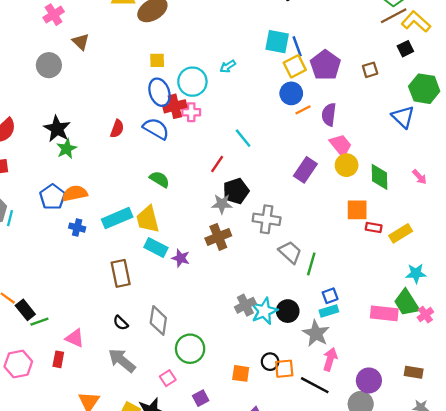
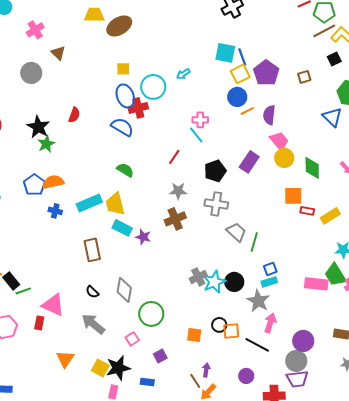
pink cross: (191, 112) -> (200, 120), moved
red semicircle: (117, 129) -> (74, 115), moved
black pentagon: (236, 191) -> (215, 171), moved
pink triangle: (75, 338) -> (53, 305), size x1.4

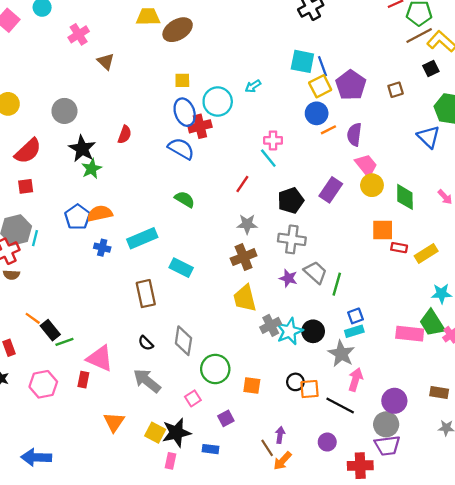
gray circle: (31, 73) -> (64, 111), moved
yellow trapezoid: (115, 204) -> (245, 298), moved
purple star: (143, 237) -> (288, 278), moved
orange square: (194, 335) -> (252, 385), moved

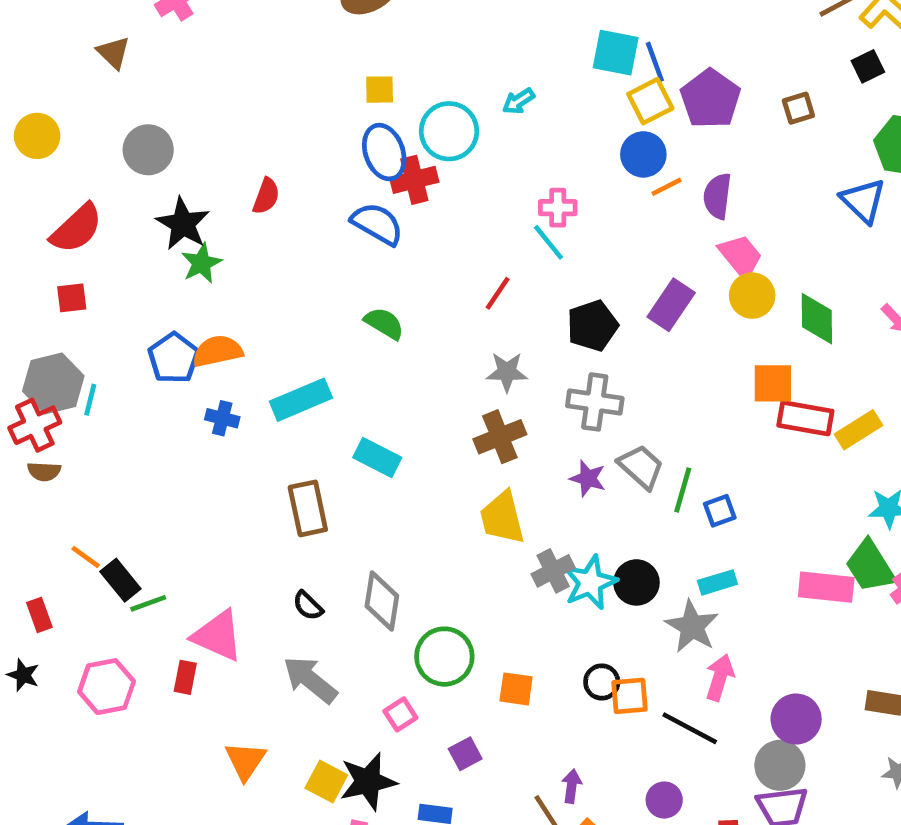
brown triangle: (106, 61) -> (113, 53), moved
red rectangle: (399, 248) -> (805, 418), size x1.6
blue square: (355, 316) -> (720, 511), moved

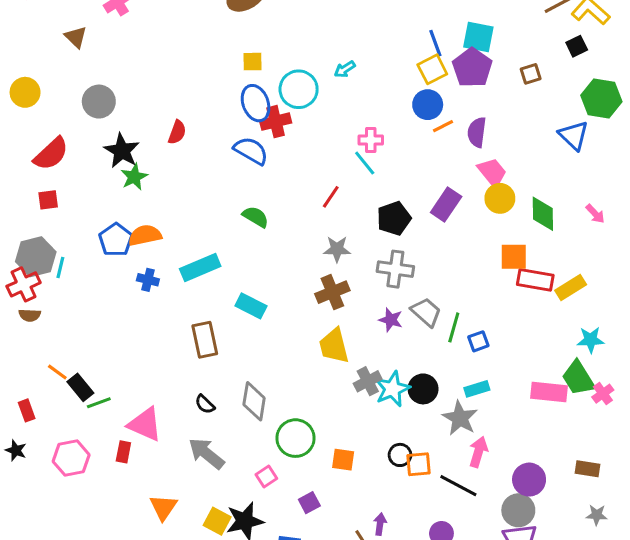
cyan square: (616, 53) -> (478, 37), moved

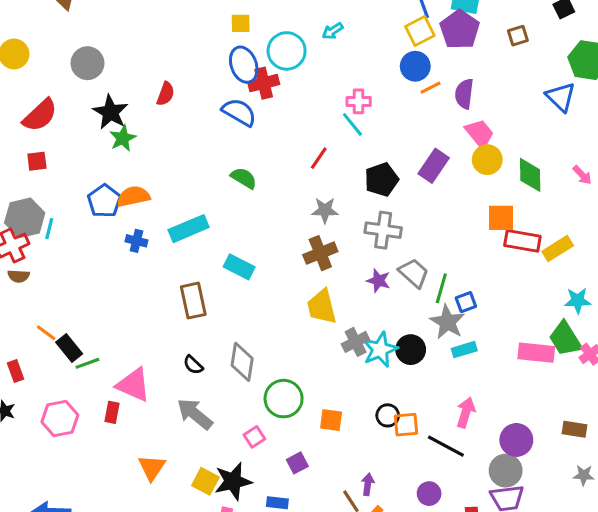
gray star: (460, 418) -> (447, 322), moved

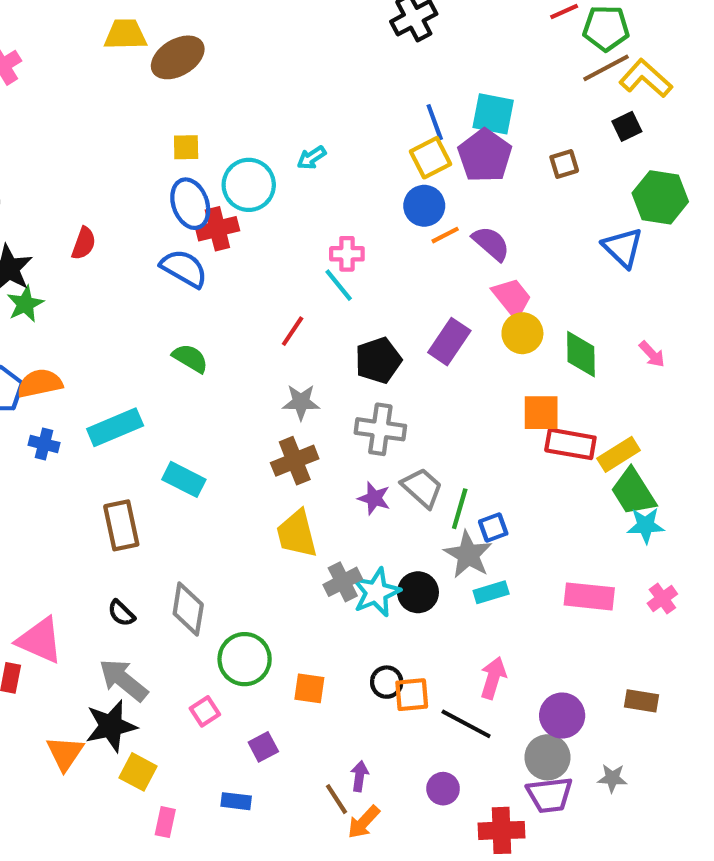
purple semicircle: (464, 94) -> (491, 243), turned 124
green trapezoid: (565, 339) -> (633, 492), moved
gray star: (584, 475) -> (612, 778), moved
black star: (233, 481) -> (111, 726), moved

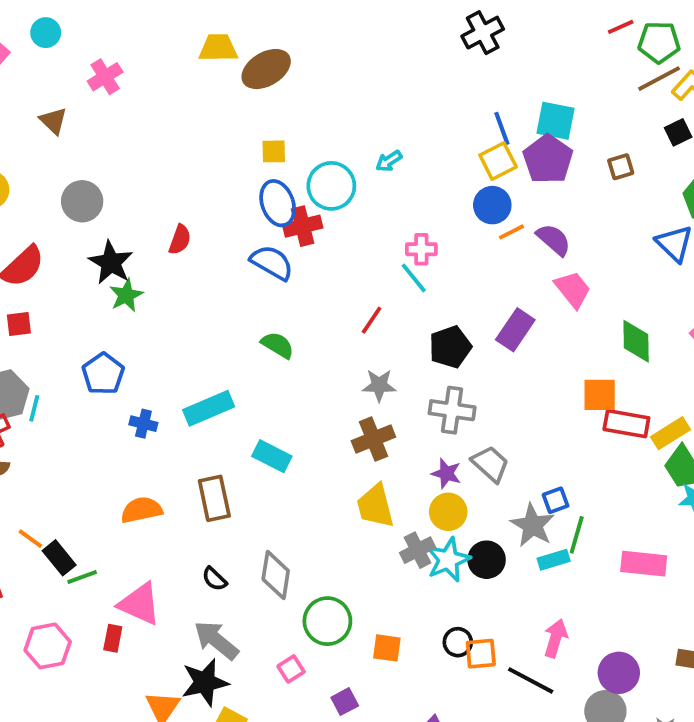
yellow circle: (522, 333) -> (448, 512), moved
orange semicircle: (40, 383) -> (142, 510), moved
green line: (460, 509) -> (577, 535), moved

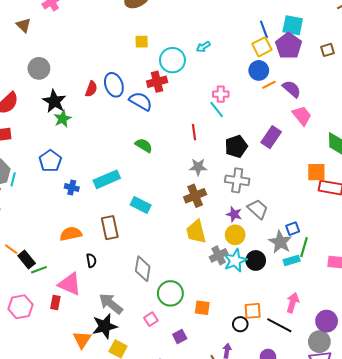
blue ellipse: (278, 203) -> (114, 85), moved
red line: (372, 320) -> (194, 132), turned -42
black semicircle: (214, 579) -> (91, 260), moved, turned -144
black circle: (458, 642) -> (240, 324), moved

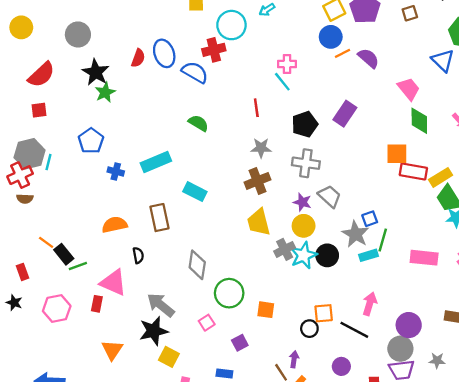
pink trapezoid: (302, 116) -> (409, 89), moved
orange triangle: (82, 340) -> (112, 350), moved

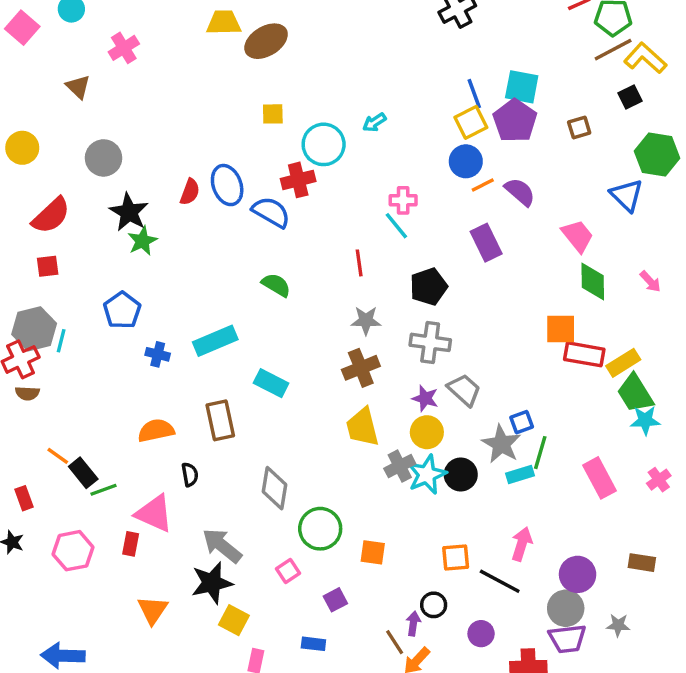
purple rectangle: (345, 114) -> (486, 243), moved, turned -60
pink rectangle: (424, 258) -> (600, 478), turned 56
black circle: (309, 329) -> (434, 605), moved

